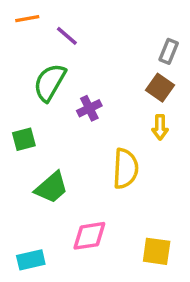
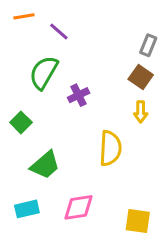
green square: (24, 139) -> (21, 122), turned -30
cyan rectangle: (31, 260) -> (27, 209), moved

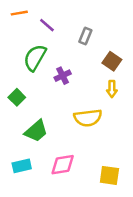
gray rectangle: (148, 45) -> (85, 36), moved
yellow semicircle: (110, 148) -> (88, 118), turned 80

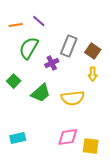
orange line: (19, 13) -> (16, 25), moved
gray rectangle: (85, 36) -> (69, 46), moved, size x1.5
green trapezoid: (36, 131) -> (41, 93), moved
pink diamond: (63, 165) -> (68, 137), moved

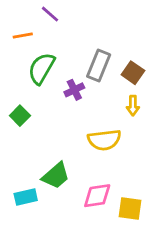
purple line: (39, 21) -> (50, 14), moved
green trapezoid: (41, 93) -> (56, 176), moved

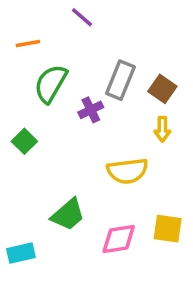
purple line: (50, 14) -> (82, 17), moved
cyan rectangle: (26, 197) -> (21, 253), moved
yellow square: (130, 209) -> (168, 229), moved

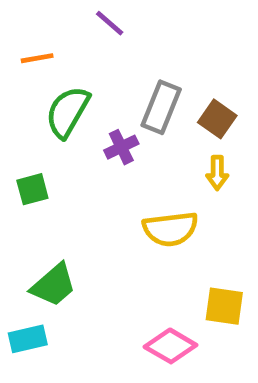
green square: (24, 141) -> (32, 189), turned 30
green trapezoid: (68, 215) -> (53, 285), moved
pink diamond: (119, 239) -> (170, 346), moved, turned 39

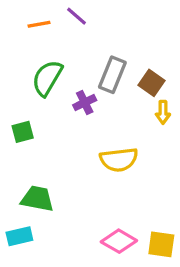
orange line: (37, 58) -> (39, 24), moved
yellow arrow: (217, 173) -> (163, 112), moved
green trapezoid: (53, 285) -> (37, 199), turned -128
yellow square: (224, 306) -> (161, 244), moved

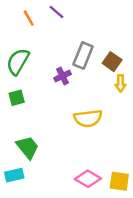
orange line: (39, 24) -> (29, 18), turned 70
green semicircle: (47, 78) -> (18, 62), moved
green trapezoid: (37, 199) -> (28, 147), turned 40

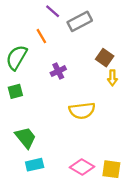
orange line: (29, 18) -> (41, 36), moved
gray rectangle: (83, 56) -> (80, 21), moved, turned 40
cyan rectangle: (14, 175) -> (35, 165), moved

